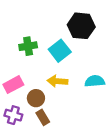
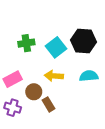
black hexagon: (81, 26) -> (83, 41), moved
brown rectangle: (43, 117) -> (49, 104), moved

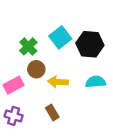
green cross: (26, 43) -> (28, 46), turned -35
cyan square: (56, 47) -> (60, 37), moved
brown circle: (34, 92) -> (36, 69), moved

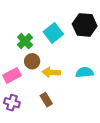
black hexagon: (90, 44) -> (85, 25), moved

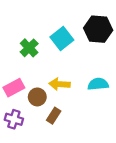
brown circle: (32, 61) -> (37, 97), moved
brown rectangle: (46, 100) -> (54, 116), turned 64

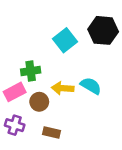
green cross: (29, 48) -> (31, 71), moved, turned 36
cyan semicircle: (98, 84) -> (91, 86), moved, turned 36
brown rectangle: (54, 116) -> (52, 133), moved, turned 70

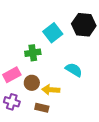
green cross: (31, 71) -> (33, 53), moved
yellow arrow: (63, 88) -> (51, 90), moved

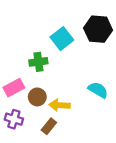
cyan semicircle: (74, 70) -> (98, 90), moved
brown rectangle: (42, 108) -> (49, 126), turned -64

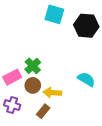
cyan square: (62, 39) -> (54, 14), moved, turned -36
green cross: (38, 62) -> (33, 66), moved, turned -35

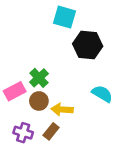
black hexagon: (86, 26) -> (88, 45), moved
purple cross: (12, 105) -> (23, 133), moved

